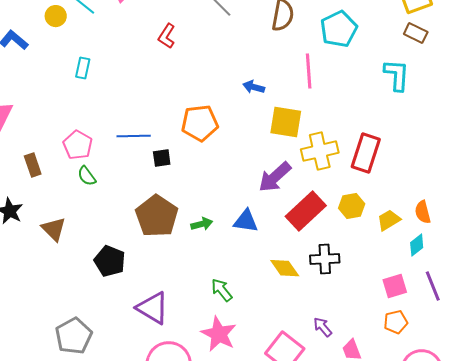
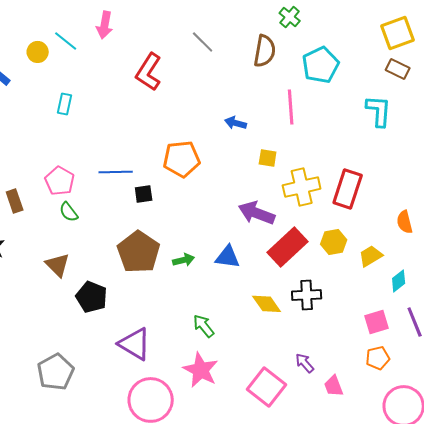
red L-shape: (167, 36) -> (149, 72), size x1.5
yellow square: (286, 122) -> (268, 158), size x0.6
purple arrow: (275, 177) -> (257, 213), turned 63
orange semicircle: (423, 212) -> (405, 222), moved
brown triangle: (54, 229) -> (58, 265), moved

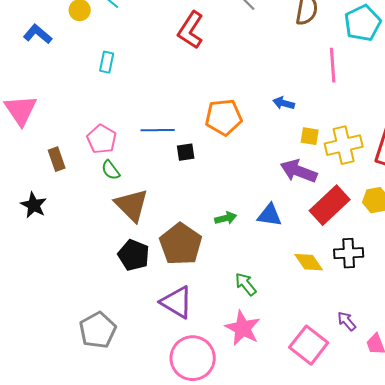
blue arrow: (236, 123) -> (284, 103), moved
yellow square: (268, 158) -> (310, 136), moved
brown pentagon: (139, 252) -> (181, 244), moved
brown triangle: (58, 265) -> (132, 205), moved, size x1.4

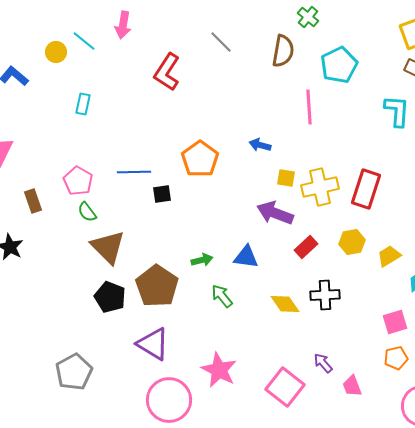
orange pentagon: (224, 117) -> (200, 159), turned -30
red rectangle: (330, 205) -> (306, 247), size x0.6
green arrow: (246, 284) -> (222, 296), moved

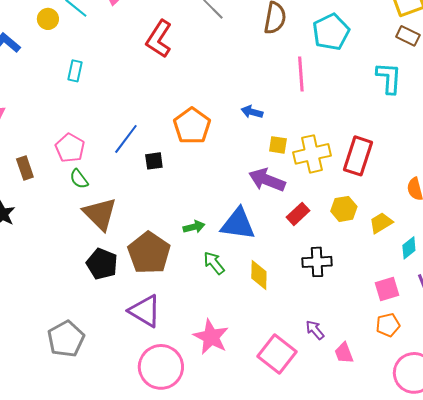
blue line: (134, 172) -> (126, 139), turned -52
blue triangle: (246, 257) -> (238, 224), size x1.4
yellow diamond: (285, 304) -> (259, 275), moved, turned 36

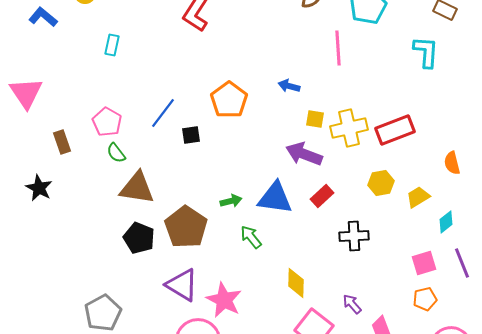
red rectangle: (358, 156) -> (395, 130), turned 51
brown triangle: (100, 214) -> (137, 188), turned -36
red rectangle: (298, 214) -> (322, 196), moved
yellow diamond: (259, 275) -> (296, 283), moved
pink star: (211, 337) -> (224, 300), moved

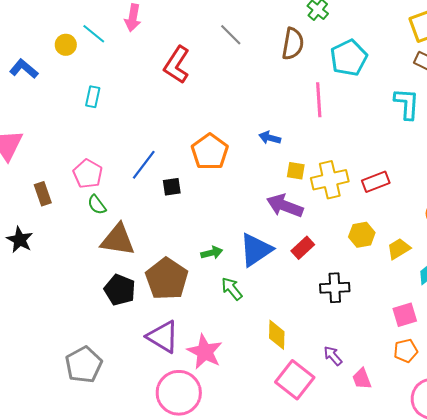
red rectangle: (395, 130) -> (376, 182), size x0.7
blue triangle: (275, 198) -> (256, 250), turned -42

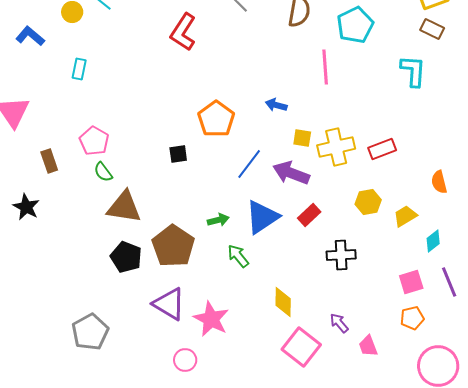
cyan rectangle: (93, 97) -> (79, 69), moved
blue line: (144, 165) -> (249, 164), moved
pink circle: (179, 393) -> (185, 360), size x0.5

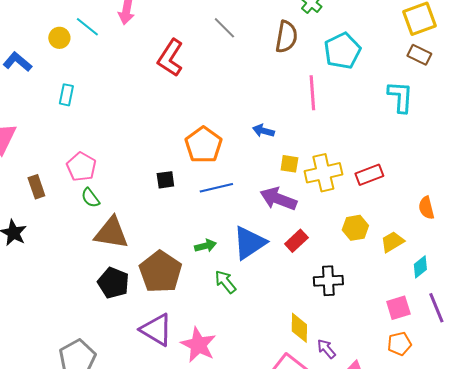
blue line: (249, 164) -> (216, 188), moved, turned 40
yellow diamond: (283, 302) -> (299, 328), moved

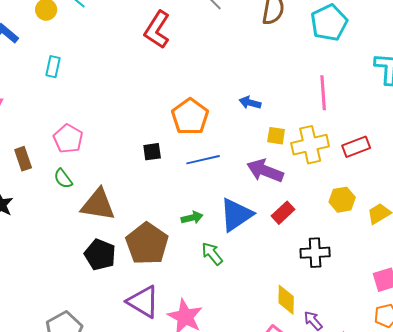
pink line: (312, 93) -> (323, 93), moved
green semicircle: (90, 198) -> (63, 179), moved

